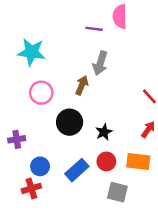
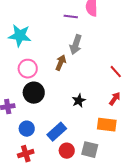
black circle: (70, 122) -> (34, 93), moved
red circle: (106, 161) -> (67, 151), moved
red cross: (31, 188) -> (26, 154), moved

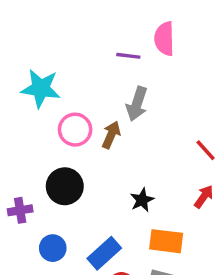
pink circle: (28, 69) -> (75, 130), moved
orange rectangle: (107, 125) -> (166, 241), moved

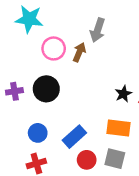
black star: (142, 200) -> (123, 94), moved
purple cross: (20, 210) -> (14, 91), moved

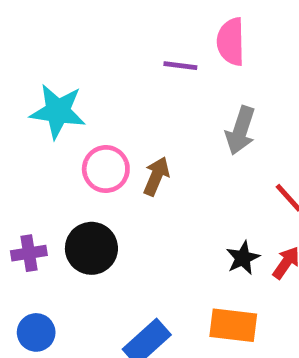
gray arrow: (98, 30) -> (240, 131), moved
blue circle: (38, 133) -> (36, 332), moved

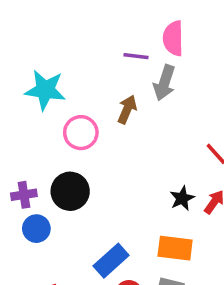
gray arrow: (240, 131) -> (164, 83), moved
brown arrow: (156, 176) -> (127, 109), moved
blue circle: (36, 332) -> (36, 229), moved

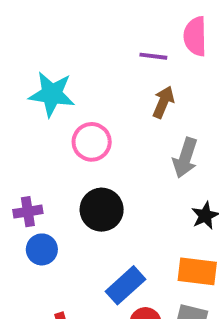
gray arrow: (164, 83) -> (185, 158), moved
brown arrow: (127, 109) -> (163, 102), moved
black circle: (70, 191) -> (102, 210), moved

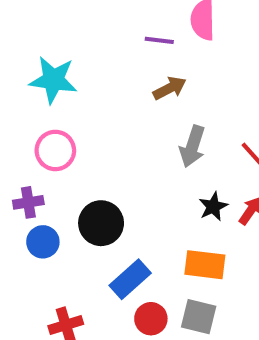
brown arrow: (163, 102) -> (170, 88), turned 40
pink circle: (92, 142) -> (55, 150), moved
black circle: (102, 210) -> (101, 223), moved

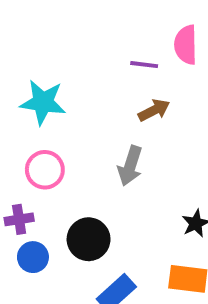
gray arrow: (192, 146) -> (130, 166), moved

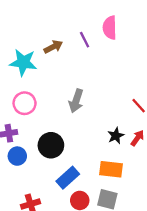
purple line: (144, 65) -> (85, 40), turned 56
brown arrow: (154, 110) -> (53, 47), moved

